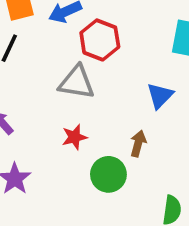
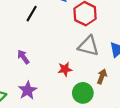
gray triangle: (77, 82) -> (88, 46), moved

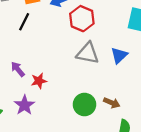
red star: (65, 69) -> (39, 81), moved
brown arrow: (102, 76) -> (112, 103), moved, turned 96

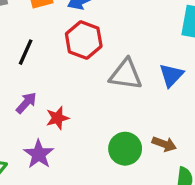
red hexagon: (82, 19) -> (84, 40), moved
black line: (24, 22) -> (26, 52), moved
purple arrow: (18, 69) -> (26, 103), turned 84

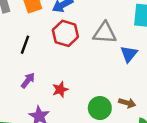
gray triangle: (126, 74) -> (105, 33), moved
red star: (58, 118) -> (60, 90), moved

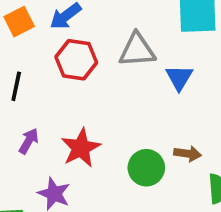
red star: (60, 90) -> (81, 148), size x1.5

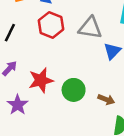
green circle: (146, 168) -> (74, 90), moved

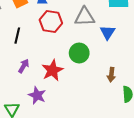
green circle: (74, 90) -> (79, 53), moved
brown arrow: (106, 100) -> (111, 75), turned 88

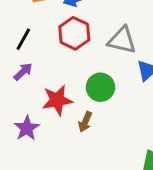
purple arrow: (24, 66) -> (23, 72), moved
brown arrow: (111, 75) -> (85, 122), moved

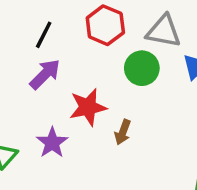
purple arrow: (23, 72) -> (45, 74), size x1.4
green circle: (100, 87) -> (142, 68), moved

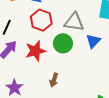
red star: (88, 107) -> (36, 51), moved

